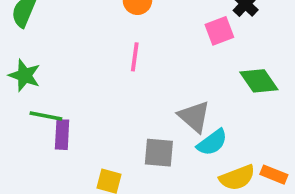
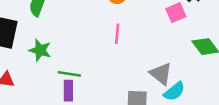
green line: (46, 116) -> (69, 74), moved

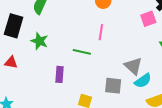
green line: (69, 74) -> (82, 52), moved

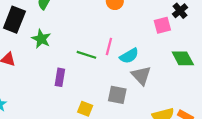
pink line: (101, 32) -> (109, 46), moved
cyan semicircle: (143, 81) -> (129, 56), moved

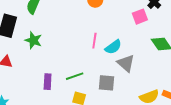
green line: (86, 55) -> (75, 76), moved, turned -30
purple rectangle: (60, 77) -> (48, 82), moved

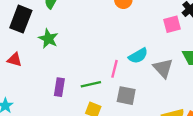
pink line: (94, 41) -> (115, 69), moved
gray triangle: (126, 63) -> (163, 68), moved

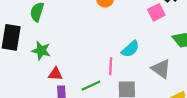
red triangle: (15, 60) -> (55, 74), moved
gray triangle: (163, 68) -> (161, 69), moved

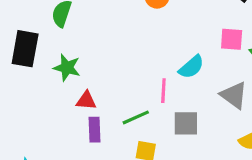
pink square: (156, 12) -> (232, 39), moved, turned 30

